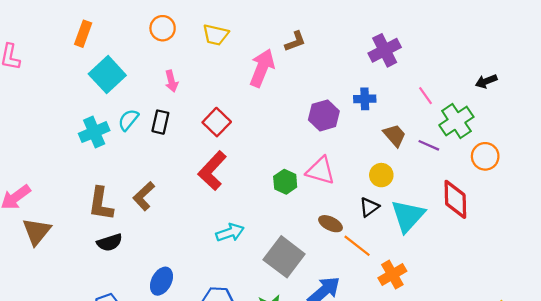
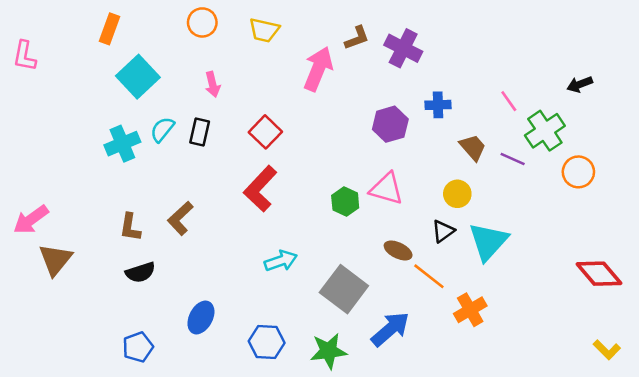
purple cross: (385, 50) -> (403, 48), moved, turned -36
red diamond: (455, 199) -> (599, 274), moved, turned -39
brown L-shape: (101, 204) -> (130, 227), size x0.7

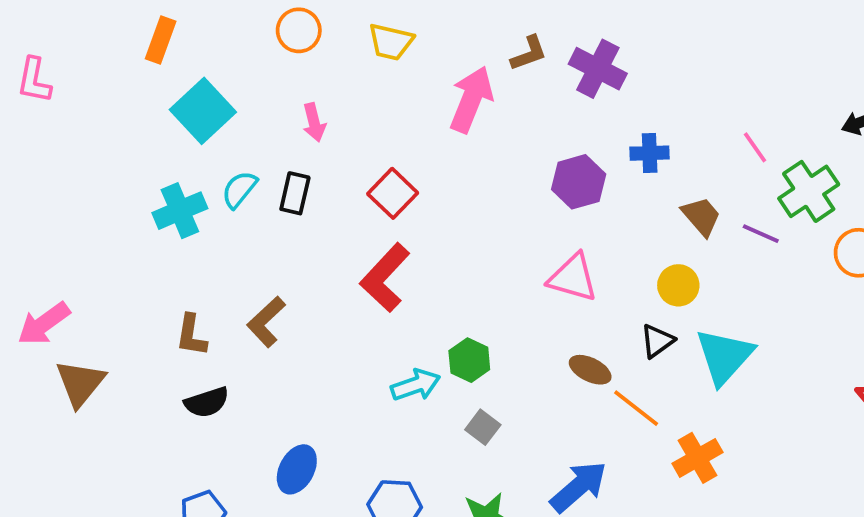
green hexagon: (345, 202) -> (469, 360), moved
gray square: (344, 289) -> (483, 427), moved, size x0.5

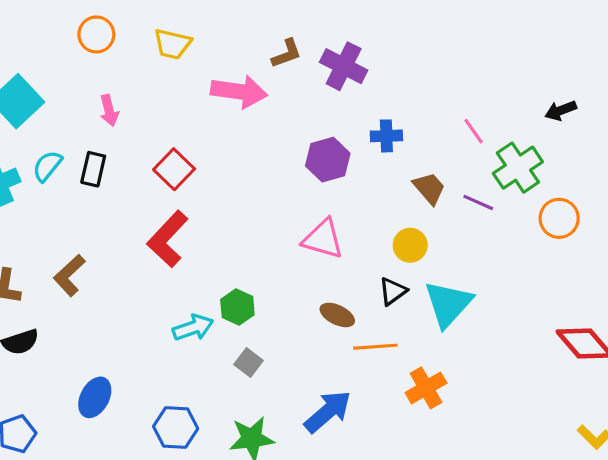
pink arrow: (471, 99) -> (239, 92), turned 76
orange line: (636, 408) -> (375, 347), turned -42

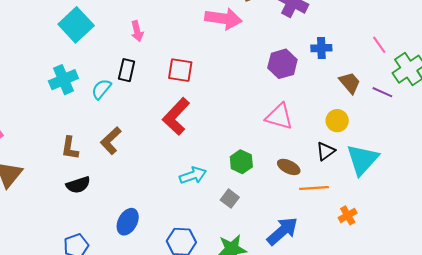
cyan semicircle: (47, 166) -> (101, 89), moved
red square: (174, 169) -> (180, 70), turned -35
green hexagon: (237, 307) -> (241, 162), moved
orange cross: (426, 388) -> (348, 215), size x0.7

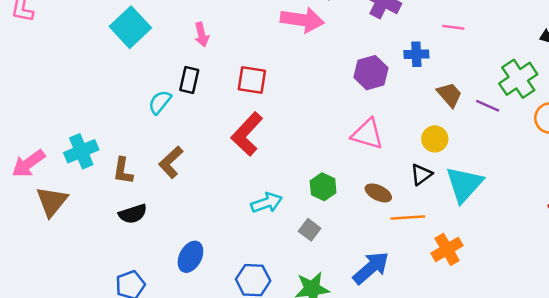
pink line: (379, 45) -> (453, 27), moved, turned -48
cyan cross: (63, 80) -> (81, 151), moved
orange cross: (348, 215) -> (447, 249), size x1.4

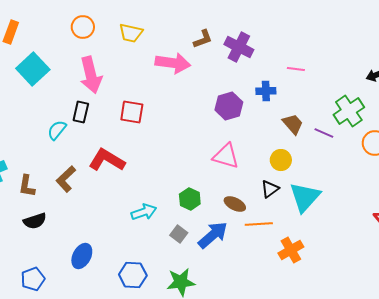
pink arrow: (202, 35) -> (91, 75), size x1.8
red L-shape: (247, 134) -> (107, 160), moved, turned 78
blue arrow: (371, 268) -> (213, 235), moved

